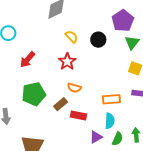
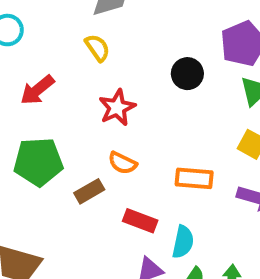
yellow semicircle: (72, 37) -> (97, 48), moved
orange rectangle: (111, 99) -> (194, 178), moved
red rectangle: (79, 115) -> (140, 221), moved

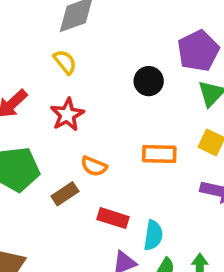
red star: (117, 108) -> (67, 115), moved
orange rectangle: (194, 178) -> (159, 154), moved

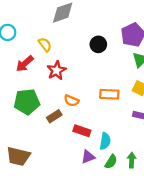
yellow semicircle: (65, 62) -> (45, 45), moved
black circle: (149, 81) -> (98, 44), moved

